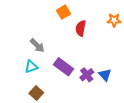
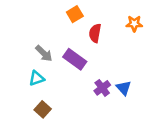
purple rectangle: (64, 67) -> (75, 59), moved

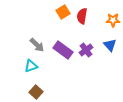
red semicircle: (95, 33) -> (82, 16), moved
purple cross: (102, 88) -> (86, 50), moved
blue triangle: (124, 88) -> (110, 45), moved

